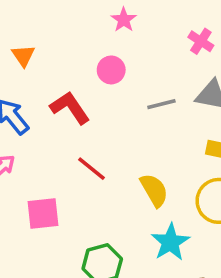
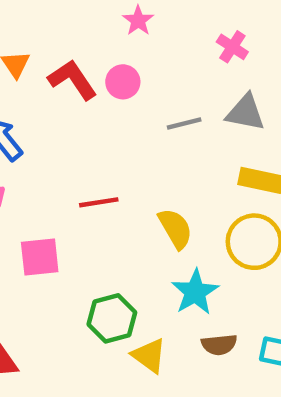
red L-shape: (70, 108) -> (72, 80), moved
red line: (91, 169) -> (99, 202), turned -48

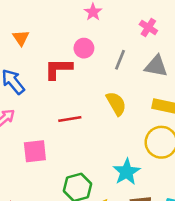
red L-shape: (72, 80) -> (58, 69), moved, turned -56
gray line: (184, 123) -> (120, 60), moved, turned -54
yellow semicircle: (175, 229) -> (116, 104), moved

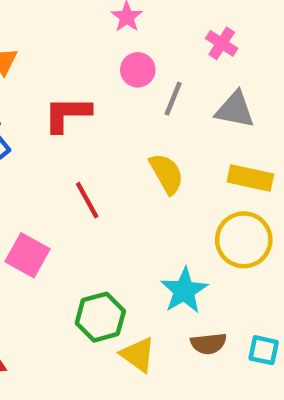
pink circle: (84, 48) -> (138, 70), moved
red line: (70, 119) -> (87, 200), turned 70
pink square: (35, 151) -> (27, 255), turned 35

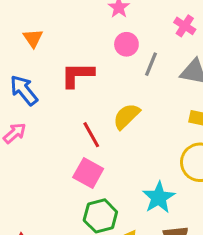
yellow semicircle: (167, 174) -> (126, 116), moved, turned -104
pink square: (27, 255) -> (88, 173), moved

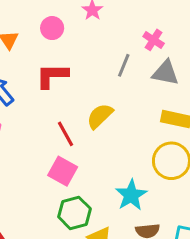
pink cross: (185, 26) -> (154, 40), moved
pink circle: (126, 44) -> (52, 28), moved

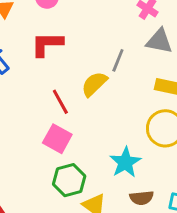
gray line: (124, 65) -> (118, 60), moved

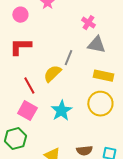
cyan star: (125, 162) -> (61, 111), moved
green hexagon: (69, 180) -> (15, 139), moved

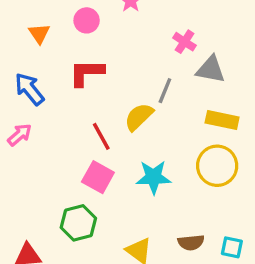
pink cross: (88, 23) -> (184, 42), moved
cyan star: (61, 111) -> (153, 177), turned 30

